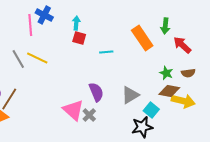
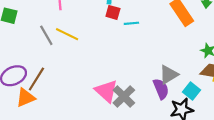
cyan line: (106, 52) -> (131, 23), moved
purple semicircle: (96, 92) -> (161, 89), moved
gray cross: (89, 115) -> (124, 96), size x1.5

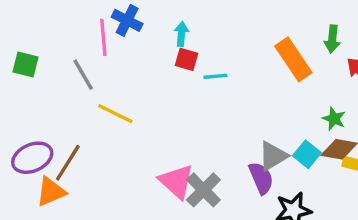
yellow line: (67, 34) -> (115, 114), moved
gray line: (46, 35) -> (83, 75), moved
cyan square: (192, 91) -> (307, 154), moved

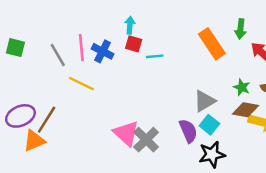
blue cross: (127, 20) -> (103, 51), moved
pink line: (103, 37) -> (81, 48), moved
cyan square: (307, 154) -> (209, 125), moved
gray triangle: (273, 156) -> (204, 101), moved

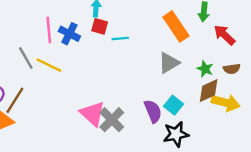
gray line: (58, 55) -> (26, 58), moved
gray triangle: (204, 101) -> (169, 63), moved
brown diamond: (245, 110) -> (209, 91), turned -35

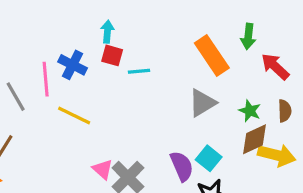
pink line: (49, 30) -> (46, 79), moved
yellow line: (49, 65) -> (74, 116), moved
brown semicircle: (232, 69) -> (285, 111), turned -84
pink triangle: (92, 114) -> (103, 169), size x0.6

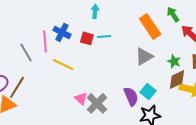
cyan arrow: (107, 32) -> (95, 11), moved
green arrow: (248, 36) -> (173, 14), turned 140
red square: (112, 55) -> (87, 38), moved

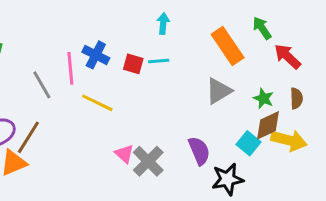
cyan arrow: (95, 11) -> (163, 24), moved
cyan square: (148, 91) -> (249, 143), moved

